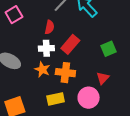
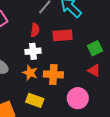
red rectangle: (70, 44) -> (63, 35), moved, turned 48
red triangle: (103, 78) -> (94, 70), moved, turned -40
yellow rectangle: (56, 99) -> (35, 100), moved, turned 36

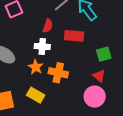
pink circle: (78, 98) -> (95, 97), moved

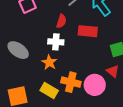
orange cross: (58, 73) -> (71, 82), moved
pink circle: (95, 97) -> (95, 85), moved

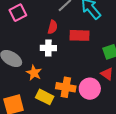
orange star: (49, 62) -> (34, 73), moved

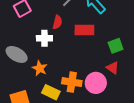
white cross: (48, 48) -> (44, 38), moved

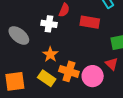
orange star: (40, 68) -> (50, 54), moved

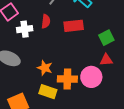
white cross: (49, 24) -> (25, 29), moved
red triangle: (112, 64) -> (106, 60), turned -32

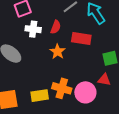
orange star: (45, 68) -> (57, 52), moved
yellow rectangle: (48, 92) -> (40, 96), turned -42

